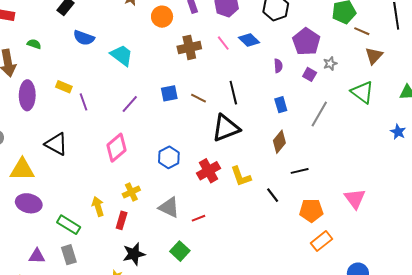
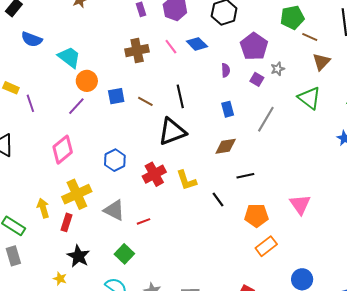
orange circle: (162, 17) -> (87, 81), moved
brown diamond: (279, 142) -> (226, 146), turned 40
yellow cross: (131, 192) -> (77, 194), size x1.6
black star: (134, 254) -> (78, 256), turned -30

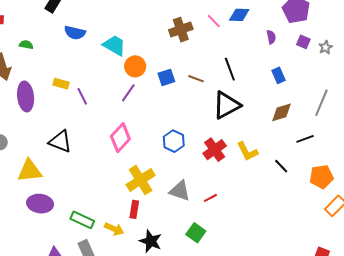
blue diamond: (197, 44) -> (239, 15), turned -35
gray star: (278, 69) -> (326, 47), moved
gray line: (266, 119) -> (321, 103), moved
yellow arrow: (43, 208) -> (114, 229), moved, turned 138

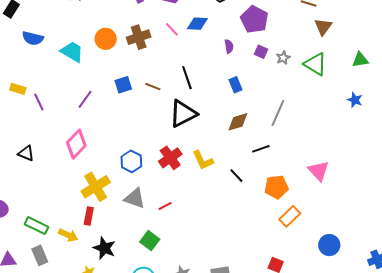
orange circle: (135, 66) -> (106, 39), moved
black triangle: (60, 141) -> (26, 153), moved, size x0.7
blue hexagon: (174, 141) -> (131, 161), moved

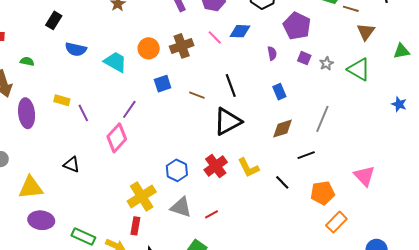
green triangle: (360, 60) -> (401, 51), moved
blue square: (123, 85) -> (163, 84), moved
pink diamond: (76, 144) -> (117, 138), moved

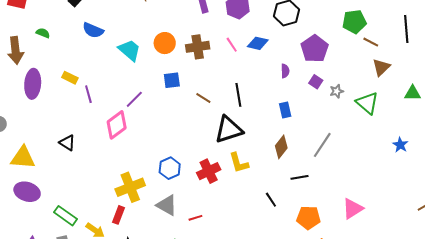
brown diamond: (282, 129) -> (281, 147), turned -45
yellow L-shape: (248, 168) -> (239, 163), moved
pink triangle: (364, 176) -> (353, 209), turned 30

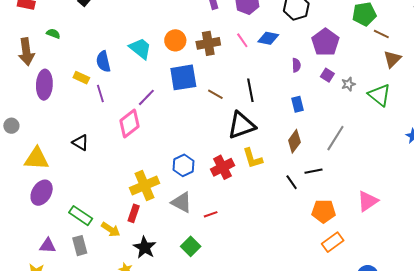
blue semicircle: (93, 30) -> (103, 62), moved, turned 55
blue square: (172, 80) -> (183, 77), size x1.6
purple ellipse: (27, 192) -> (42, 193), turned -75
black line: (271, 200) -> (292, 182), moved

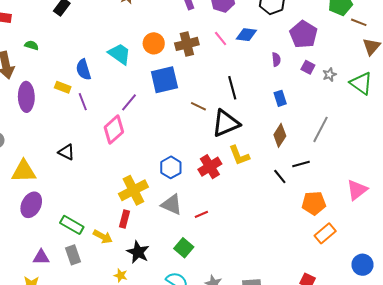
brown line: (215, 94) -> (198, 106), moved

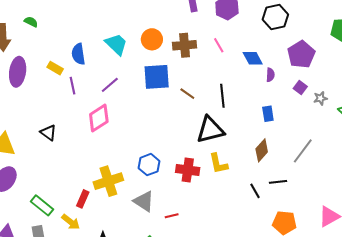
blue diamond: (246, 35) -> (253, 58), moved, turned 45
purple line: (129, 102) -> (110, 85), moved
brown line: (198, 106) -> (187, 94), moved
red cross: (210, 167) -> (188, 170), turned 30
red rectangle: (125, 219) -> (83, 199), moved

